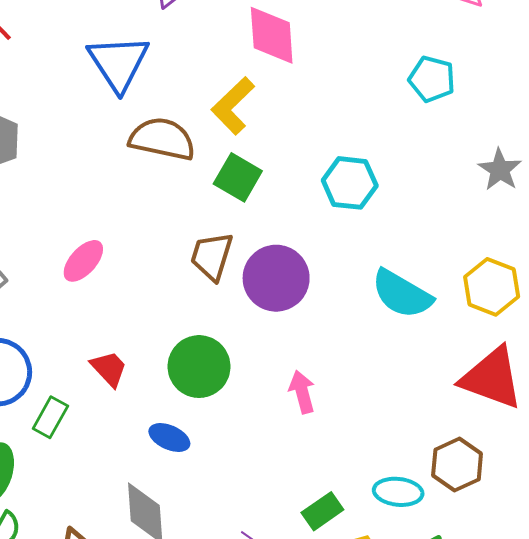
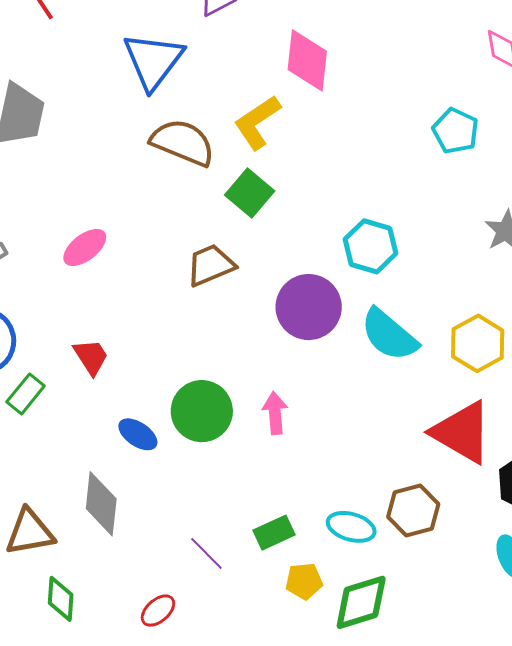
cyan hexagon: (350, 183) -> (371, 246), moved
brown trapezoid: (212, 256) -> (211, 265), turned 40
purple circle: (276, 278) -> (309, 307), moved
green circle: (199, 367) -> (202, 411), moved

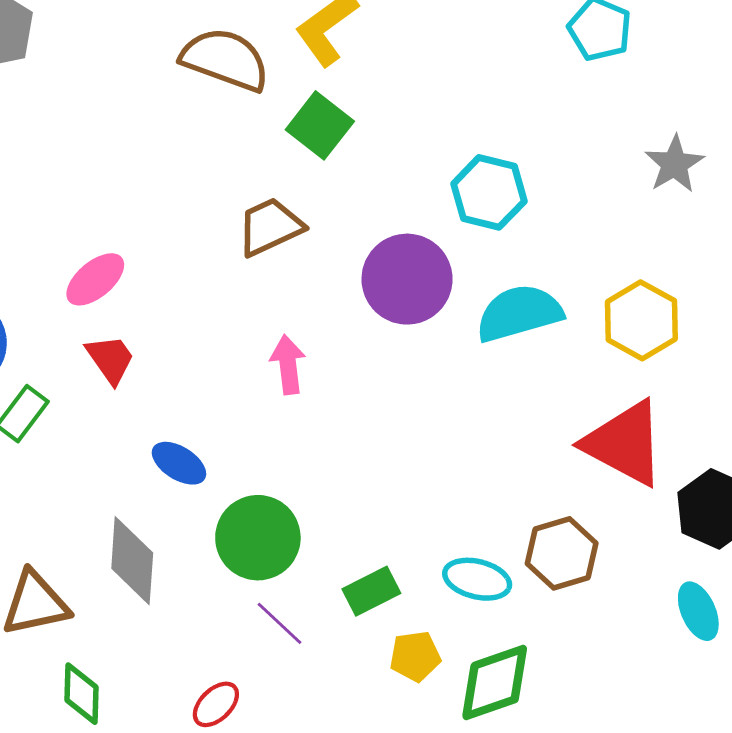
pink ellipse: (85, 247) -> (95, 279), moved
cyan semicircle: (389, 335) -> (519, 313), turned 126
green circle: (202, 411) -> (258, 538), moved
pink arrow: (275, 413) -> (288, 365), moved

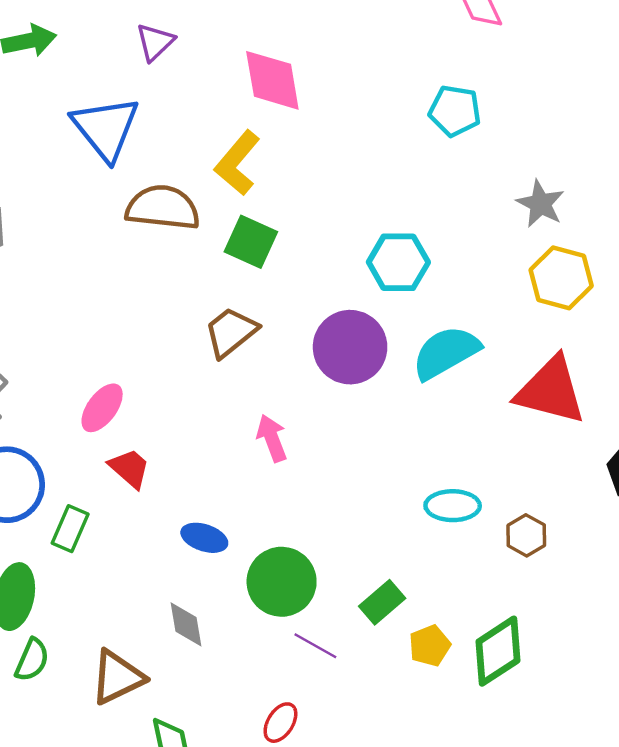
yellow hexagon: (641, 320) -> (561, 278), moved
red triangle: (625, 443) -> (551, 391), moved
brown hexagon: (562, 553) -> (526, 535), size x0.7
gray diamond: (132, 561) -> (186, 624), size x0.7
cyan ellipse: (477, 579) -> (453, 506), moved

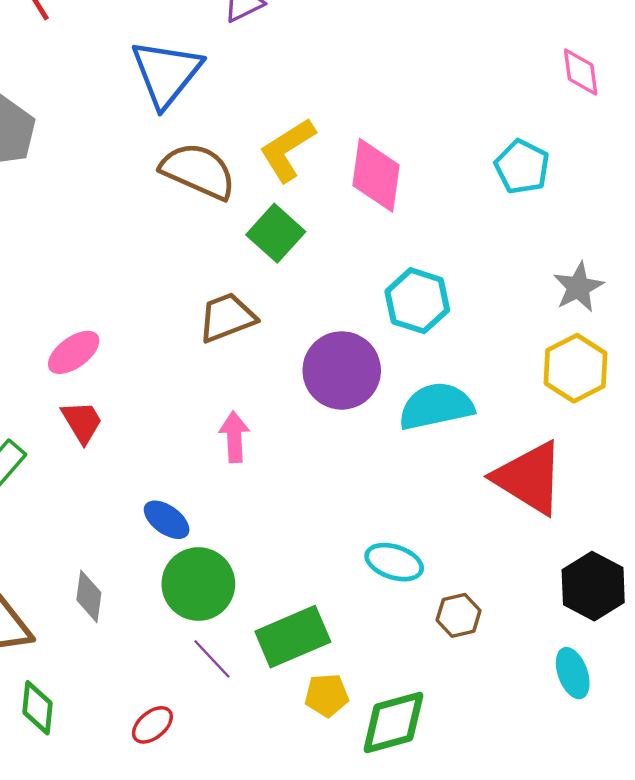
pink diamond: (272, 80) -> (376, 175), moved
blue ellipse: (204, 538) -> (167, 520), moved
green rectangle: (382, 602) -> (293, 637), size x1.5

